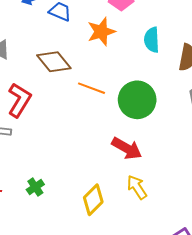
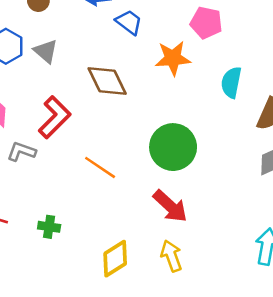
orange line: (92, 88) -> (100, 167), moved
green circle: (137, 100) -> (173, 147), moved
green cross: (35, 187) -> (49, 227), turned 30

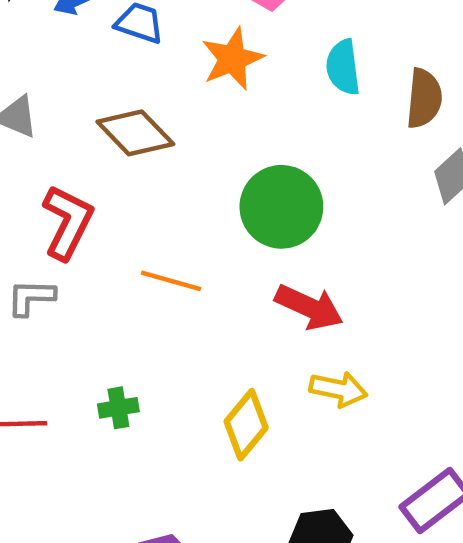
yellow arrow: (171, 256) -> (338, 389), turned 140

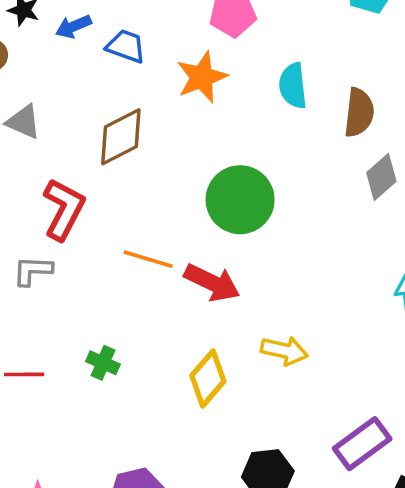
brown diamond: (135, 133) -> (121, 137), turned -74
red arrow: (309, 307) -> (212, 283), moved
green cross: (118, 408) -> (103, 363), turned 32

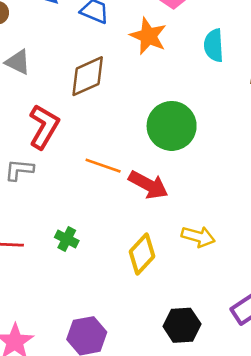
orange star: (202, 77) -> (148, 36), turned -30

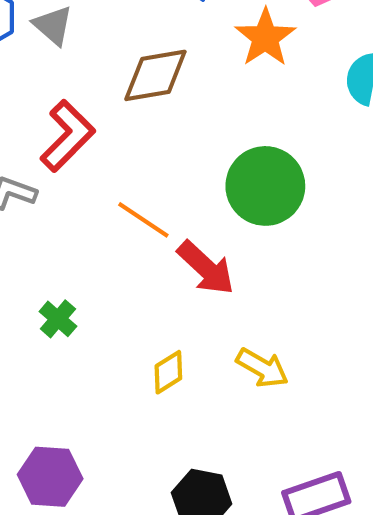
yellow diamond: (142, 254) -> (168, 372), size x0.7

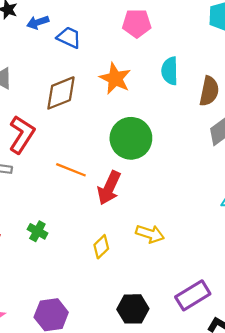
orange star: (265, 38) -> (115, 79), moved
red arrow: (206, 268) -> (109, 188), turned 84

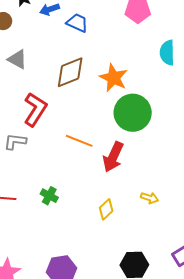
orange star: (115, 79) -> (114, 78), moved
yellow arrow: (150, 234) -> (150, 198), size x0.7

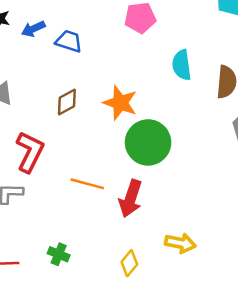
brown diamond: (70, 72) -> (67, 102), size x0.7
yellow arrow: (150, 198) -> (180, 243), size x1.4

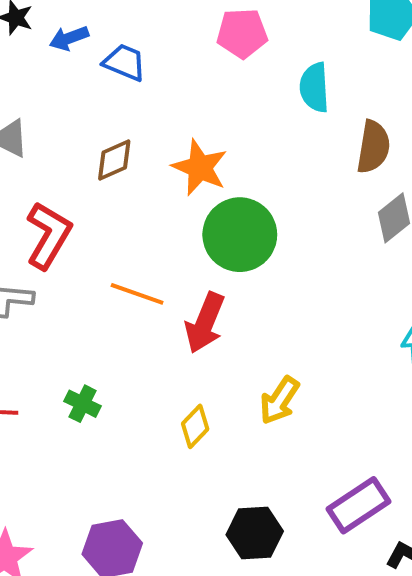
cyan semicircle: (182, 65) -> (314, 87), moved
yellow arrow: (180, 243) -> (279, 400), turned 108

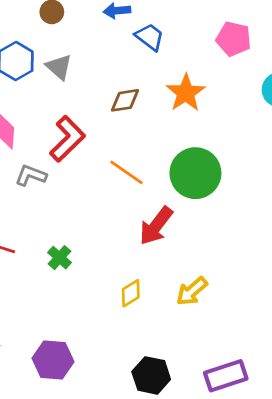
orange star: (200, 168) -> (186, 93), moved
orange line: (137, 294) -> (127, 172), moved

